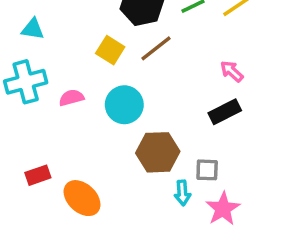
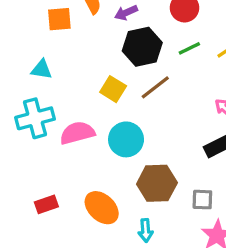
pink semicircle: (71, 98) -> (77, 133), size x1.5
cyan arrow: (182, 193) -> (146, 230), moved
orange ellipse: (82, 198) -> (102, 208), moved

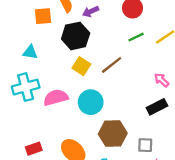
black hexagon: (142, 47) -> (76, 36), moved

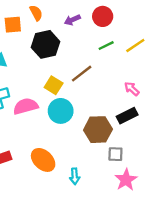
purple arrow: (91, 11) -> (72, 20), moved
yellow square: (81, 66) -> (54, 85), moved
brown hexagon: (113, 134) -> (98, 130), moved

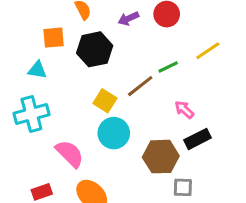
orange square: (13, 25) -> (54, 38), moved
green line: (106, 46) -> (168, 67), moved
pink arrow: (132, 89) -> (184, 110), moved
pink semicircle: (26, 106) -> (70, 154), moved, turned 60

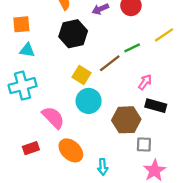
orange square: (54, 38) -> (21, 24), moved
pink arrow: (184, 110) -> (145, 82), turned 84
black rectangle: (198, 139) -> (156, 106), turned 42

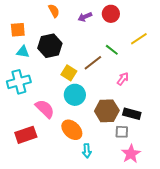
black hexagon: (73, 34) -> (50, 46), moved
green line: (132, 48) -> (112, 50), turned 64
black rectangle: (156, 106) -> (132, 114), moved
red rectangle: (31, 148) -> (26, 135), size x1.5
orange ellipse: (71, 150) -> (72, 130), moved

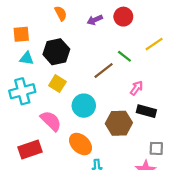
yellow square: (69, 73) -> (57, 84), moved
black rectangle: (132, 114) -> (146, 111), moved
gray square: (122, 132) -> (156, 148), moved

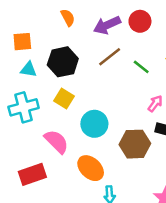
purple arrow: (95, 20) -> (107, 25), size x1.5
brown line: (104, 70) -> (110, 57), moved

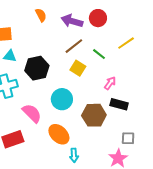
purple arrow: (107, 25) -> (72, 21), turned 40
black hexagon: (63, 62) -> (37, 68), moved
yellow square: (64, 98) -> (78, 68), moved

